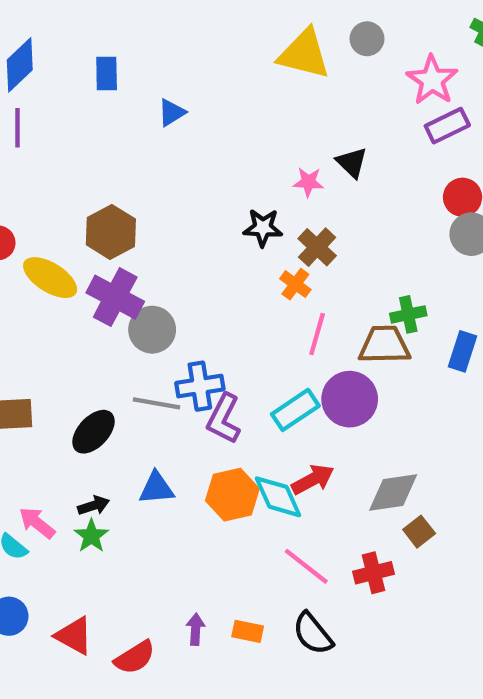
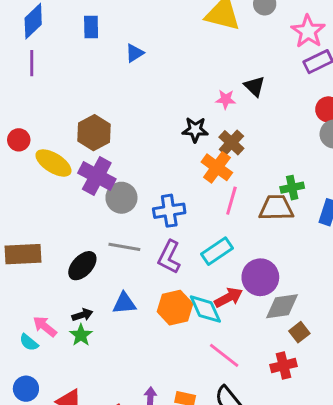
orange cross: (295, 284) -> (217, 167), size x1.5
blue cross: (200, 386) -> (169, 211), moved
purple circle: (350, 399) -> (260, 277), moved
red cross: (374, 573) -> (283, 366), moved

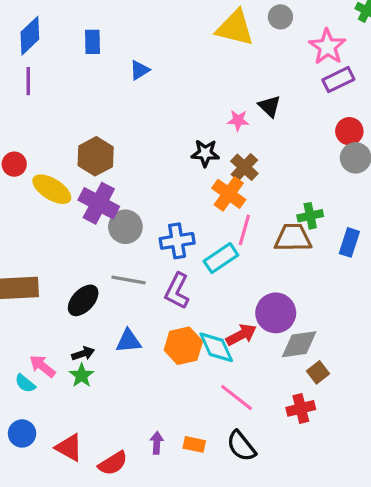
cyan rectangle: (217, 251) -> (221, 258), moved

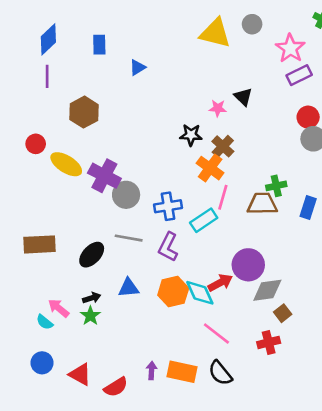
brown hexagon: (96, 156) -> (84, 112), moved
orange rectangle: (194, 444) -> (182, 372), size x1.6

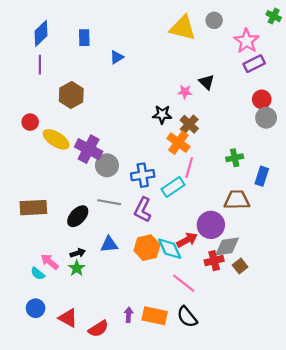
brown trapezoid: (262, 204) -> (237, 200), moved
red cross: (269, 342) -> (214, 261), moved

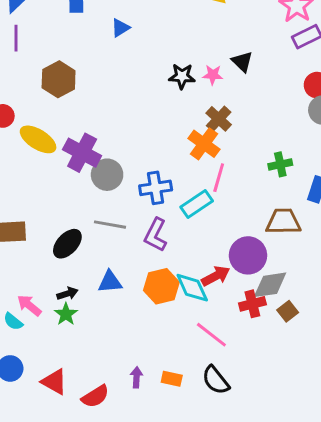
black star: (162, 114) -> (182, 76), moved
orange rectangle: (155, 316) -> (172, 379), size x0.6

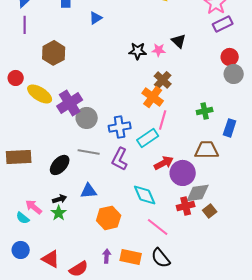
purple cross: (82, 153) -> (70, 103), turned 30
red arrow: (216, 276) -> (164, 163), moved
orange hexagon: (161, 286) -> (109, 218), moved
orange rectangle: (172, 379) -> (131, 257), size x1.5

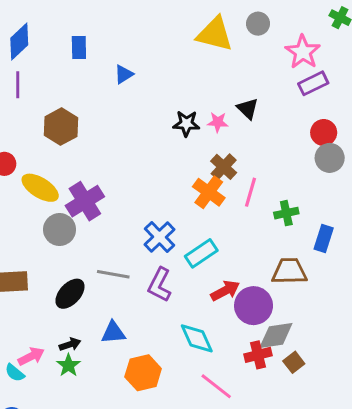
gray circle: (87, 118) -> (60, 230), moved
pink line: (163, 120) -> (251, 192), moved
blue cross: (120, 127) -> (160, 237), turned -35
pink arrow: (34, 207) -> (31, 356), turned 114

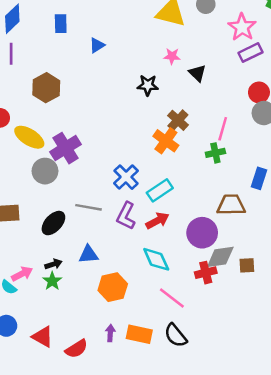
pink star: (218, 122) -> (172, 56), moved
pink line: (251, 192) -> (223, 129), moved
green cross: (286, 213) -> (215, 153), moved
red arrow: (225, 291) -> (157, 221), moved
brown square: (294, 362) -> (247, 265), moved, turned 35

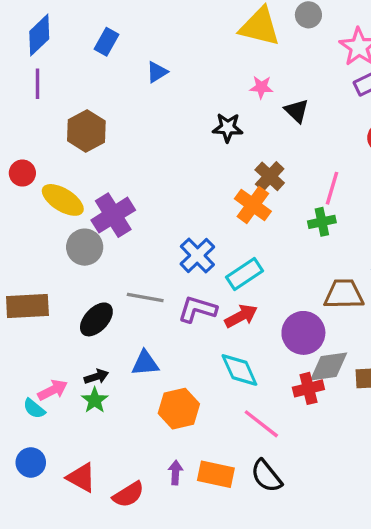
blue rectangle: (61, 24) -> (107, 42), turned 30
purple L-shape: (126, 216) -> (197, 309), turned 80

